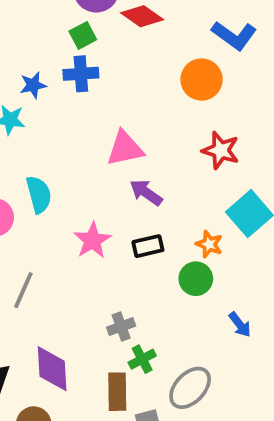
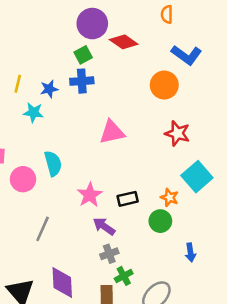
purple arrow: (146, 192) -> (104, 226), moved
blue arrow: (240, 325) -> (190, 252), turned 30

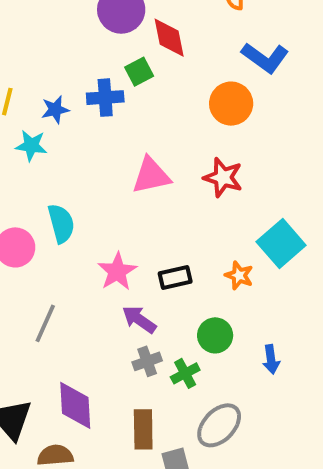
red diamond: (124, 42) -> (169, 38), turned 44
green square: (83, 55) -> (139, 72), moved
red star: (177, 133) -> (223, 178), moved
green circle: (160, 221) -> (215, 335), moved
green cross: (124, 276) -> (185, 373), moved

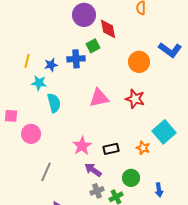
blue L-shape: (265, 58) -> (170, 50), moved
cyan semicircle: (61, 223) -> (54, 103), moved

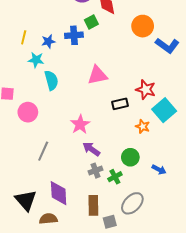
blue L-shape: (170, 50) -> (167, 46), moved
orange circle: (139, 62) -> (143, 26), moved
red star: (135, 99) -> (146, 90), moved
black rectangle: (111, 149) -> (120, 104), moved
blue arrow: (159, 190) -> (159, 170), turned -56

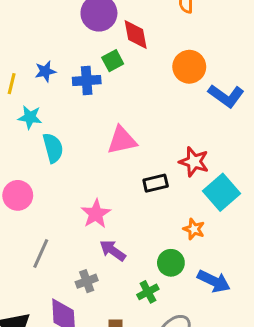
blue star: (48, 41) -> (45, 71), moved
orange star: (143, 126) -> (194, 229), moved
blue arrow: (159, 170) -> (214, 281), size x1.5
gray cross: (95, 171) -> (87, 281), moved

